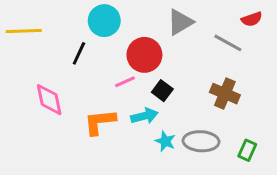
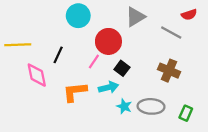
yellow line: (24, 31) -> (18, 45), moved
black line: (79, 53) -> (58, 55), moved
pink line: (125, 82) -> (94, 62), turned -32

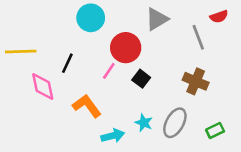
gray line: (171, 32) -> (198, 37), turned 40
cyan arrow: (108, 87) -> (113, 136), moved
orange L-shape: (75, 92) -> (87, 106), turned 60
gray ellipse: (151, 106) -> (175, 123), turned -65
green rectangle: (186, 113) -> (215, 131), turned 40

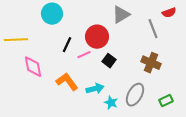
cyan circle: (91, 18) -> (52, 14), moved
black line: (67, 63) -> (67, 45), moved
pink line: (109, 71) -> (84, 55), turned 32
cyan star: (144, 123) -> (111, 103), moved
cyan arrow: (113, 136) -> (95, 89), moved

